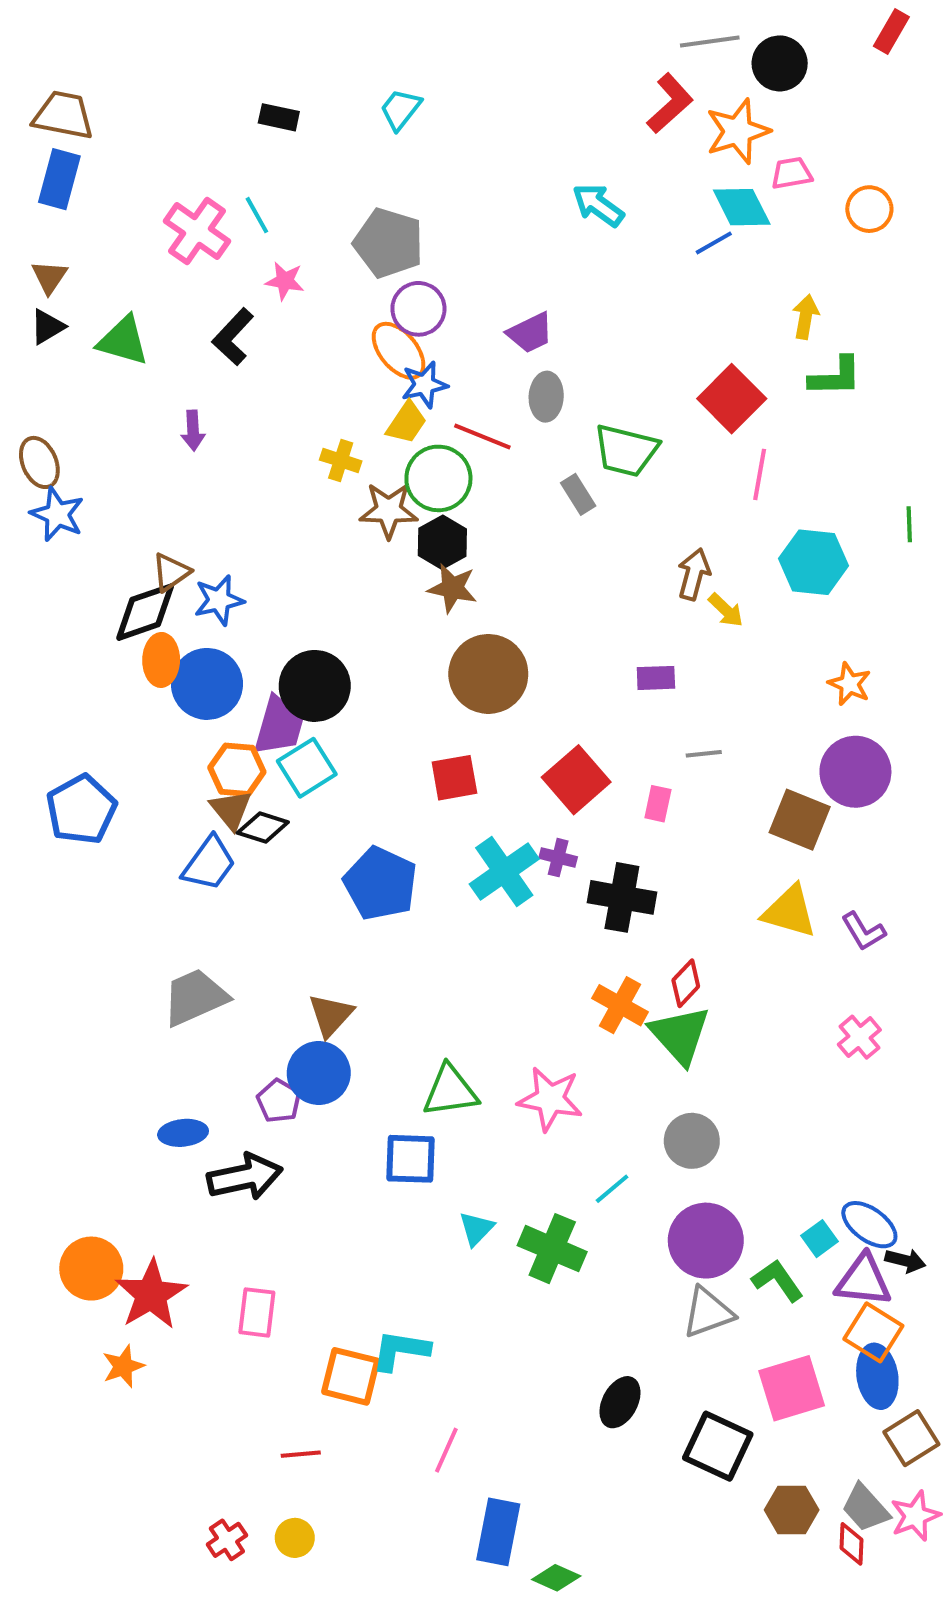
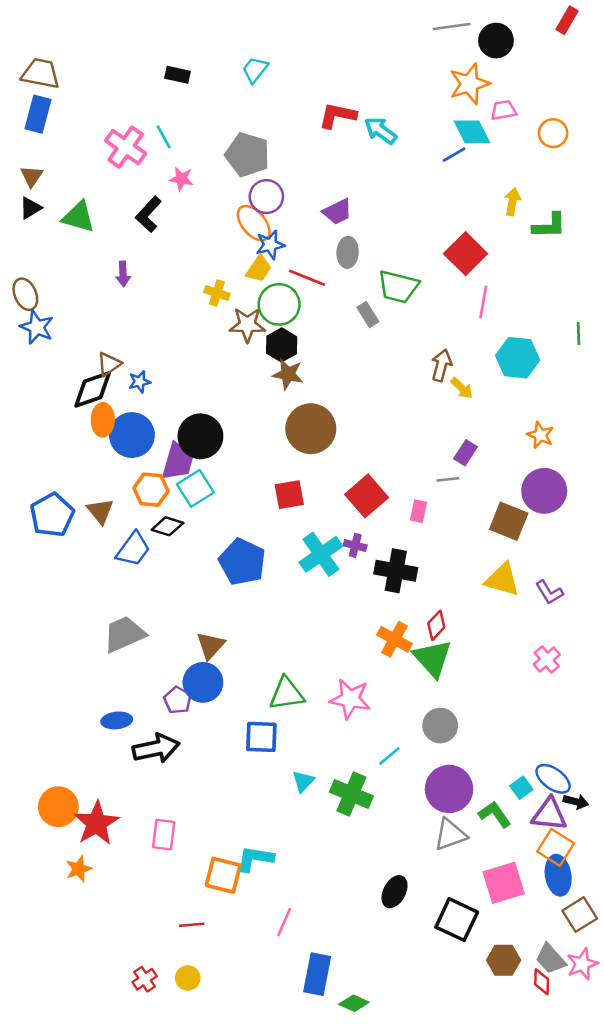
red L-shape: (670, 103) -> (337, 115), moved, turned -126
green L-shape: (835, 377) -> (549, 226), moved
blue star: (219, 600) -> (140, 382), size x0.7
purple rectangle: (656, 678) -> (466, 453), moved, turned -55
brown triangle: (231, 810) -> (100, 511), moved

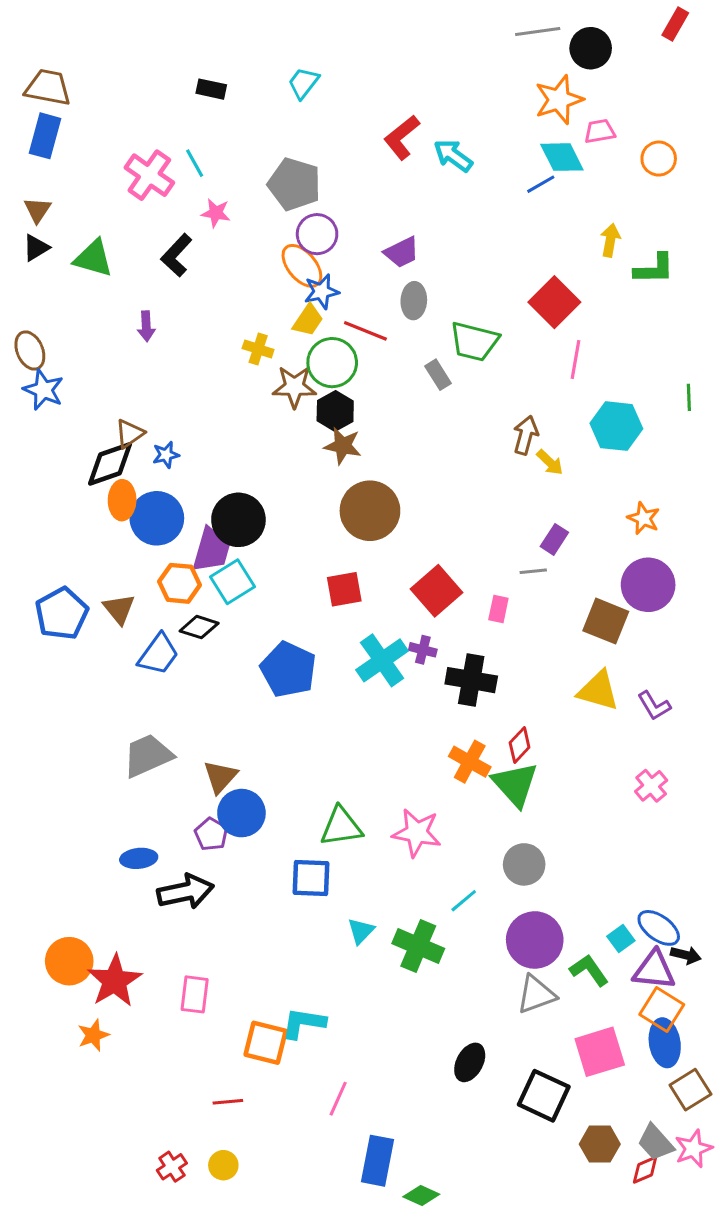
red L-shape: (337, 115) -> (402, 137), turned -51
brown triangle: (211, 646) -> (220, 777), moved
red diamond: (542, 982) -> (645, 1170), turned 64

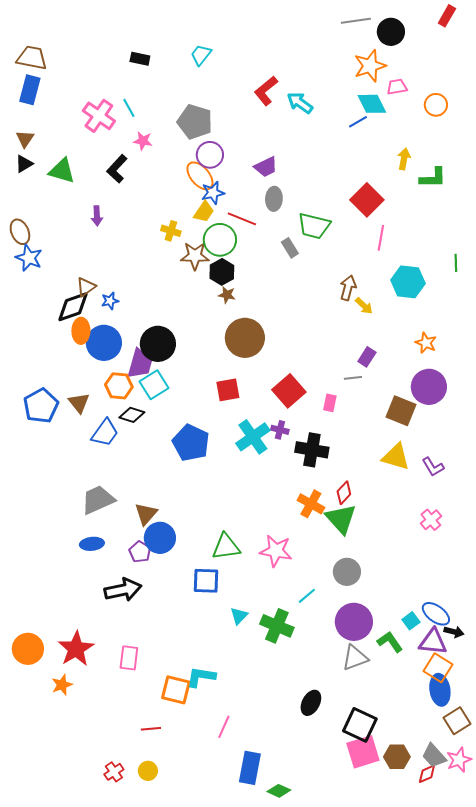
brown star: (343, 446) -> (227, 295), size x0.7
blue ellipse: (139, 858) -> (92, 544), moved
orange circle: (69, 961) -> (28, 649), moved
pink square: (600, 1052) -> (363, 752), moved

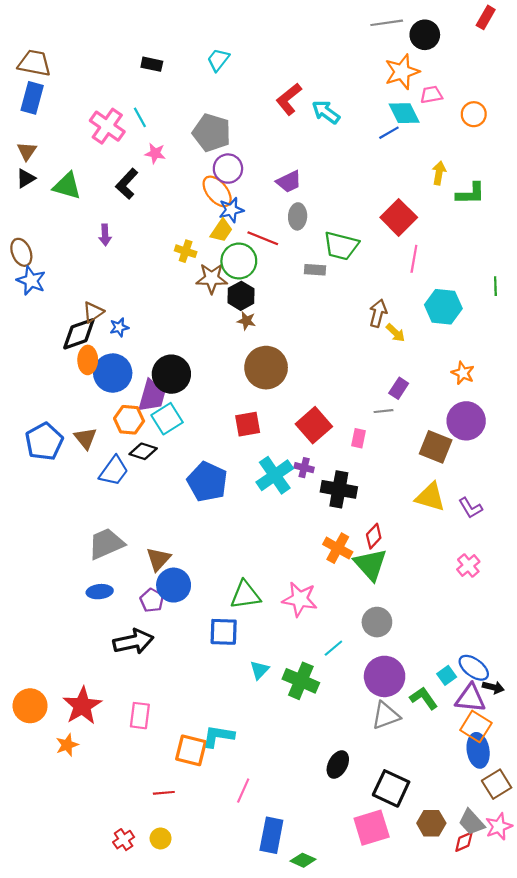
gray rectangle: (290, 248) -> (315, 270), turned -54
pink square: (363, 752) -> (372, 828), moved

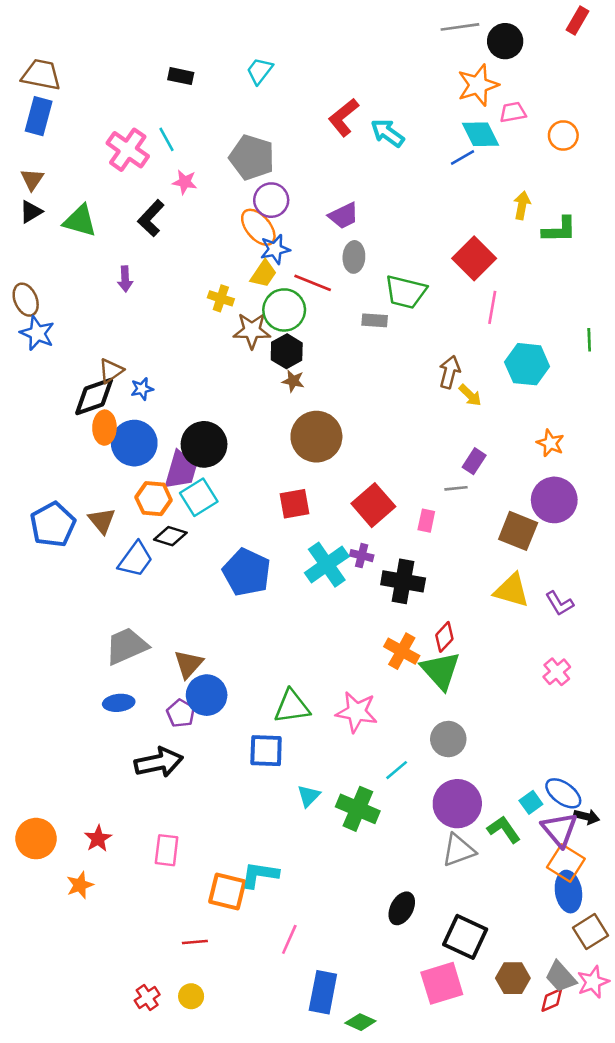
purple triangle: (470, 698) -> (559, 830), turned 44
red star: (82, 706) -> (98, 839), size x0.6

